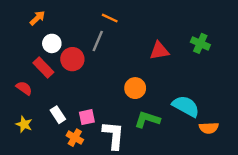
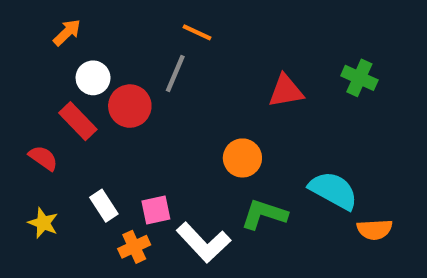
white L-shape: (113, 135) -> (203, 242), turned 132
orange cross: (75, 138) -> (134, 247), turned 35

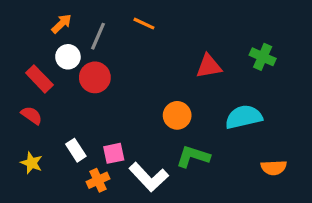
orange arrow: (67, 32) -> (62, 24), moved
gray line: (175, 74) -> (98, 36), moved
red rectangle: (78, 121) -> (39, 79), moved
cyan semicircle: (333, 190) -> (244, 117), moved, turned -42

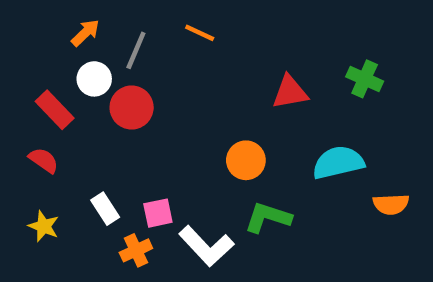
orange semicircle: (274, 168) -> (391, 204), moved

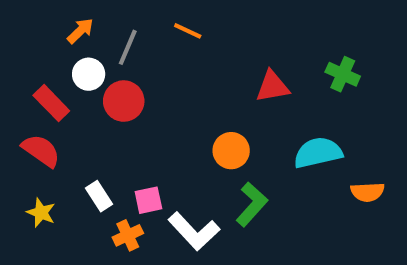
red semicircle: (44, 160) -> (41, 151), size x1.4
green L-shape: (268, 217) -> (252, 204), turned 114

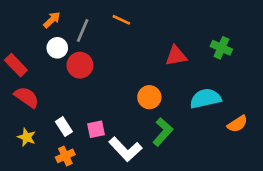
red rectangle: (51, 103) -> (16, 65), moved
orange semicircle: (367, 192) -> (237, 124), turned -30
orange cross: (128, 235) -> (65, 156), moved

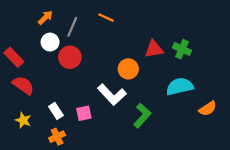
green cross: (221, 48) -> (182, 49), moved
orange circle: (149, 97) -> (128, 69), moved
white L-shape: (125, 149) -> (112, 95), moved

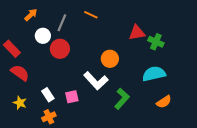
orange arrow: (45, 18) -> (31, 15), moved
red triangle: (154, 49) -> (137, 33), moved
orange semicircle: (208, 109) -> (164, 102), moved

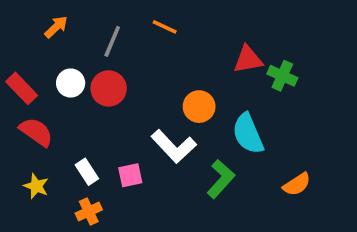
white circle: (43, 36) -> (71, 83), moved
cyan semicircle: (154, 74) -> (248, 134), moved, turned -100

